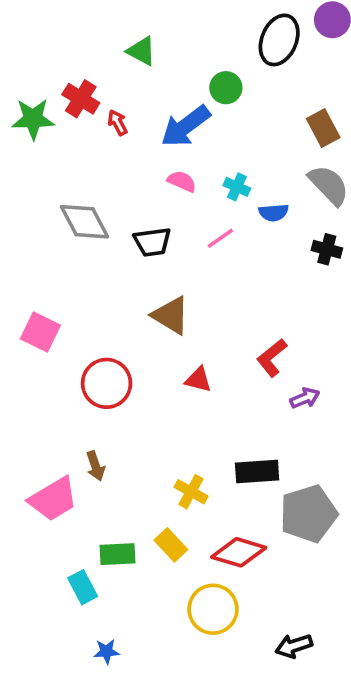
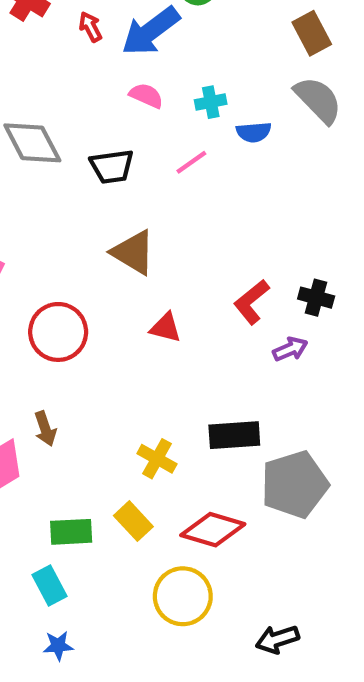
red arrow: (118, 123) -> (90, 27), moved
cyan cross: (237, 187) -> (211, 102), turned -35
black cross: (327, 249) -> (316, 298), moved
cyan rectangle: (83, 587) -> (50, 586), moved

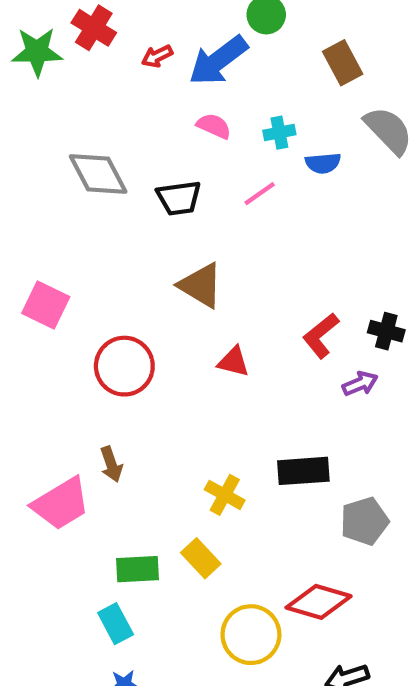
red arrow: (90, 27) -> (157, 56), turned -88
brown rectangle: (312, 33) -> (343, 63), moved
gray pentagon: (295, 485) -> (364, 521), size x0.7
red diamond: (213, 530) -> (319, 602), moved

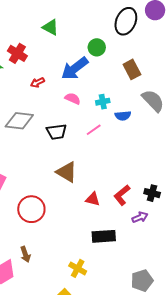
red arrow: (157, 56) -> (37, 83), moved
gray diamond: (98, 174) -> (19, 121), turned -56
red triangle: (233, 362) -> (93, 199), moved
black rectangle: (303, 471) -> (104, 236), moved

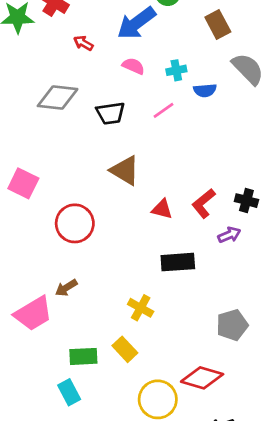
red arrow: (37, 83) -> (83, 43), turned 56
brown arrow: (25, 254) -> (66, 288), turned 77

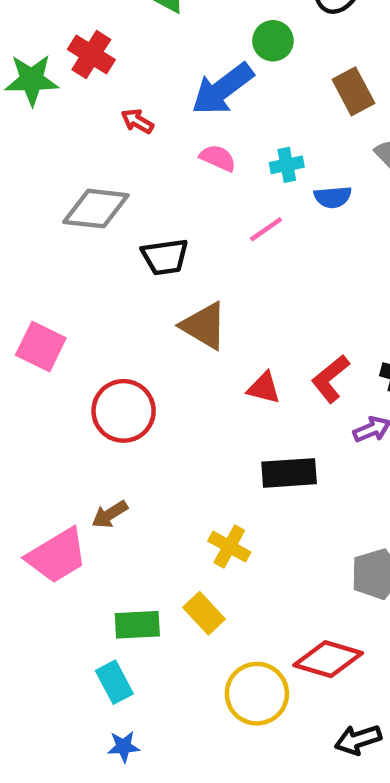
black trapezoid: (111, 113) -> (165, 257), moved

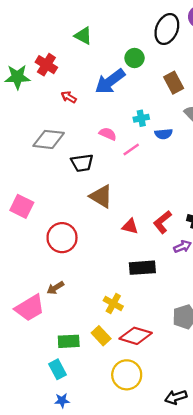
pink semicircle: (218, 158) -> (108, 134), moved
red diamond: (328, 659) -> (136, 336), moved

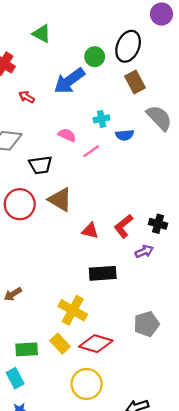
black ellipse: (167, 29) -> (128, 46), moved
red circle: (62, 238) -> (20, 204), moved
yellow cross: (113, 303) -> (73, 310), size x1.4

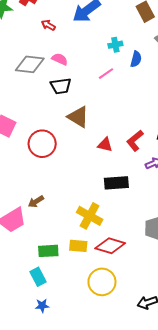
pink semicircle: (67, 135) -> (60, 59), moved
blue semicircle: (125, 135) -> (136, 59), turned -70
red circle: (20, 204) -> (42, 144), moved
yellow rectangle: (60, 344) -> (78, 246), turned -42

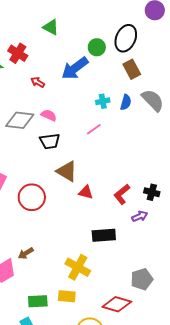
blue semicircle: (136, 59) -> (126, 102), moved
red triangle: (105, 145) -> (86, 192), moved
red diamond: (110, 246) -> (117, 304), moved

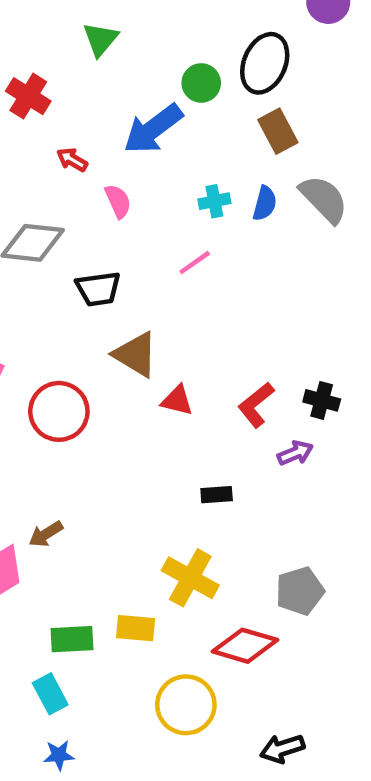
green triangle: (51, 27) -> (101, 39), turned 42
pink semicircle: (49, 115) -> (118, 201), moved, turned 42
black rectangle: (104, 235) -> (217, 495), size x0.6
yellow cross: (78, 267) -> (190, 578), moved

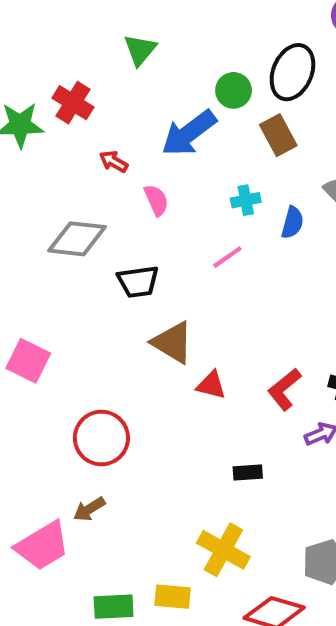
brown rectangle: (278, 131) -> (278, 135), moved
blue semicircle: (265, 203) -> (292, 223), moved
red circle: (59, 411) -> (101, 438), moved

